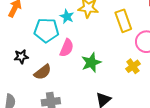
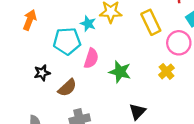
green star: (91, 63) -> (120, 72), turned -30

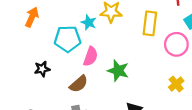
yellow rectangle: (151, 22) -> (150, 23), turned 30
yellow cross: (166, 71) -> (176, 84), moved
brown semicircle: (67, 88) -> (79, 84), moved

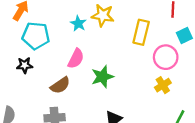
cyan pentagon: (68, 39) -> (36, 36), moved
green star: (118, 71) -> (102, 77), turned 30
yellow cross: (176, 84) -> (163, 85), moved

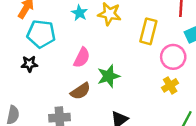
cyan star: (78, 24) -> (79, 13), moved
brown semicircle: (60, 85) -> (80, 91), moved

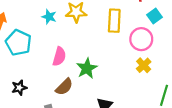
cyan pentagon: (41, 34) -> (18, 43), turned 30
black star: (29, 64) -> (19, 88), moved

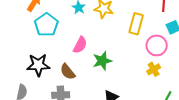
brown semicircle: (64, 87) -> (68, 72), moved, turned 84
black star: (19, 88) -> (38, 65), size x1.6

